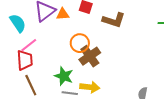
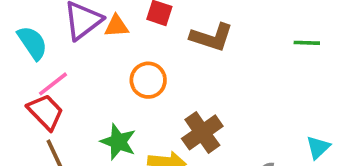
brown cross: (90, 56) -> (202, 132), moved
red trapezoid: (25, 60) -> (45, 112), turned -40

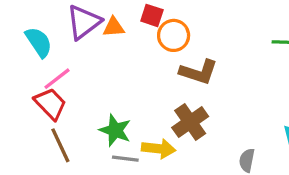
brown L-shape: (212, 37) -> (199, 72), moved
orange circle: (148, 80) -> (174, 35), moved

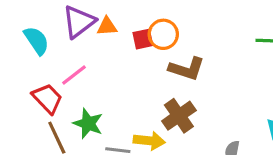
red square: (152, 15) -> (143, 39), moved, turned -30
pink line: (57, 79) -> (74, 75), moved
green star: (115, 130) -> (88, 124), moved

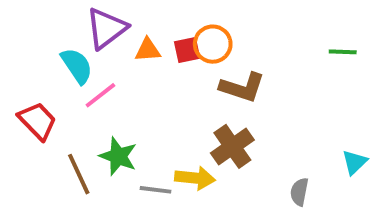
orange triangle: (107, 26) -> (148, 50), moved
cyan semicircle: (36, 41) -> (77, 66), moved
red trapezoid: (47, 98) -> (37, 121), moved

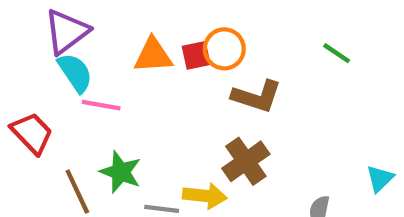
purple triangle: (106, 28) -> (67, 32), moved
orange triangle: (148, 50) -> (153, 55), size x1.4
green line: (343, 52) -> (337, 53), moved, turned 32
pink line: (100, 95) -> (101, 105), turned 48

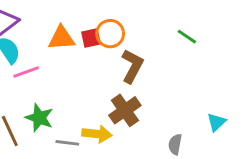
brown L-shape: (257, 96) -> (132, 66), turned -80
pink line: (101, 105) -> (26, 72), turned -30

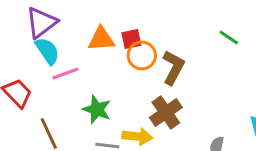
orange circle: (110, 34) -> (142, 55), moved
green star: (39, 118) -> (97, 109), moved

